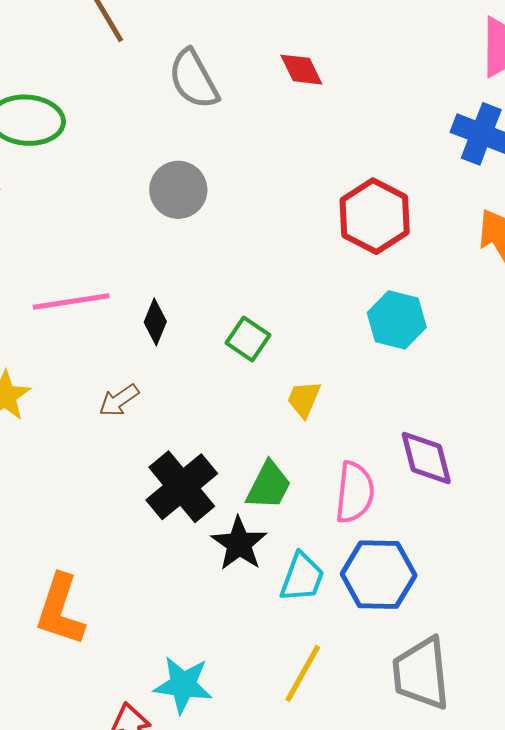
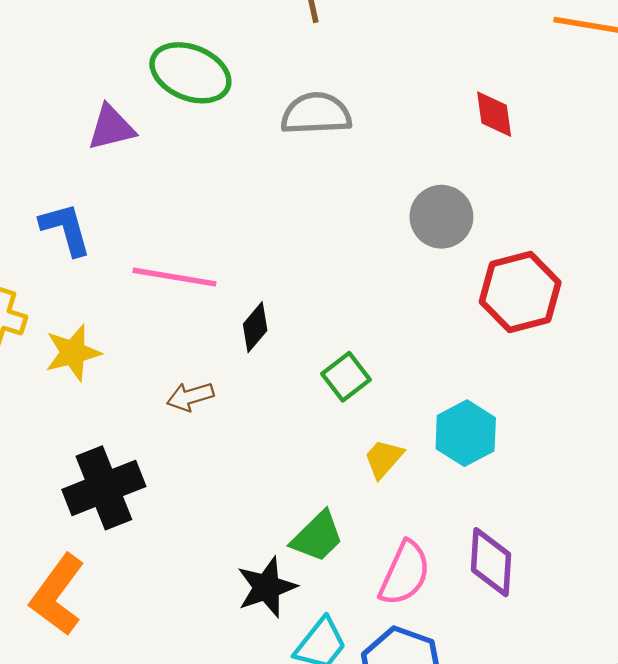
gray semicircle: (194, 79) -> (316, 114), moved, turned 98
gray circle: (178, 190) -> (441, 217), moved
cyan hexagon: (397, 320) -> (466, 433), moved
black cross: (182, 487) -> (104, 488), moved

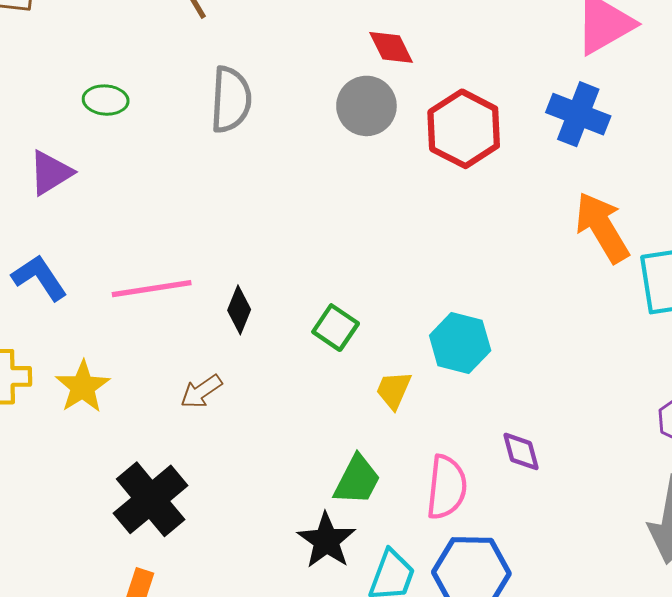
green ellipse: (190, 73) -> (106, 100), size x0.6
gray semicircle: (316, 114) -> (231, 100), turned 114
gray circle: (441, 217) -> (366, 106), moved
red hexagon: (520, 292) -> (464, 129), moved
purple diamond: (491, 562) -> (521, 451), size x0.7

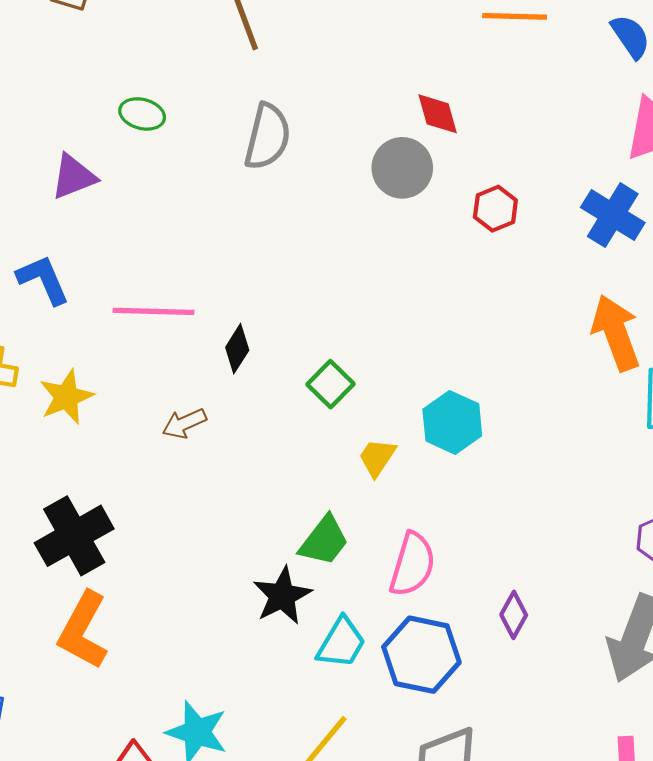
red hexagon: (464, 129) -> (495, 209), size x0.6
purple diamond: (521, 451) -> (514, 615), moved, turned 33
black cross: (151, 499) -> (74, 536), moved

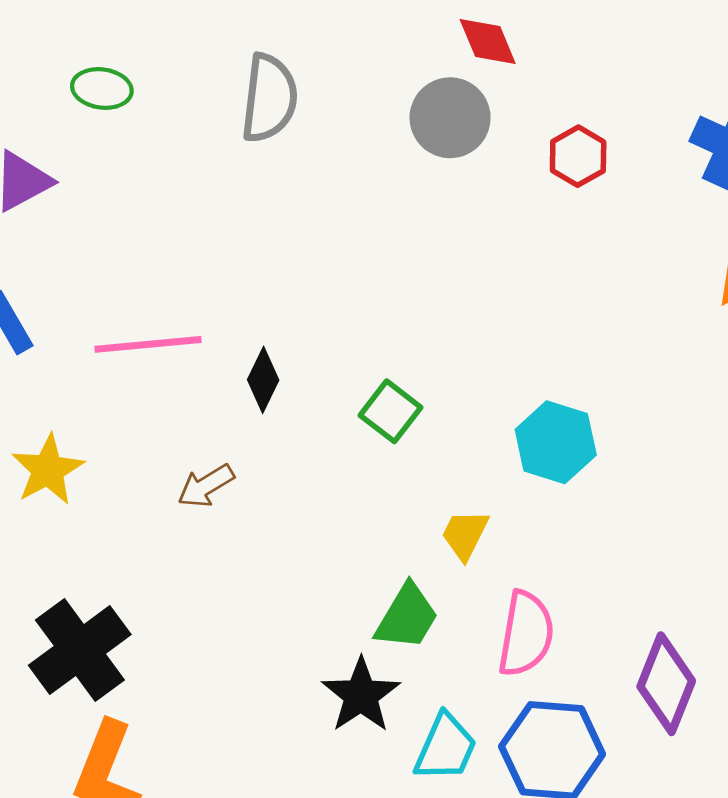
yellow trapezoid: (377, 457) -> (465, 535), moved
purple diamond: (514, 615) -> (666, 684), size x1.6

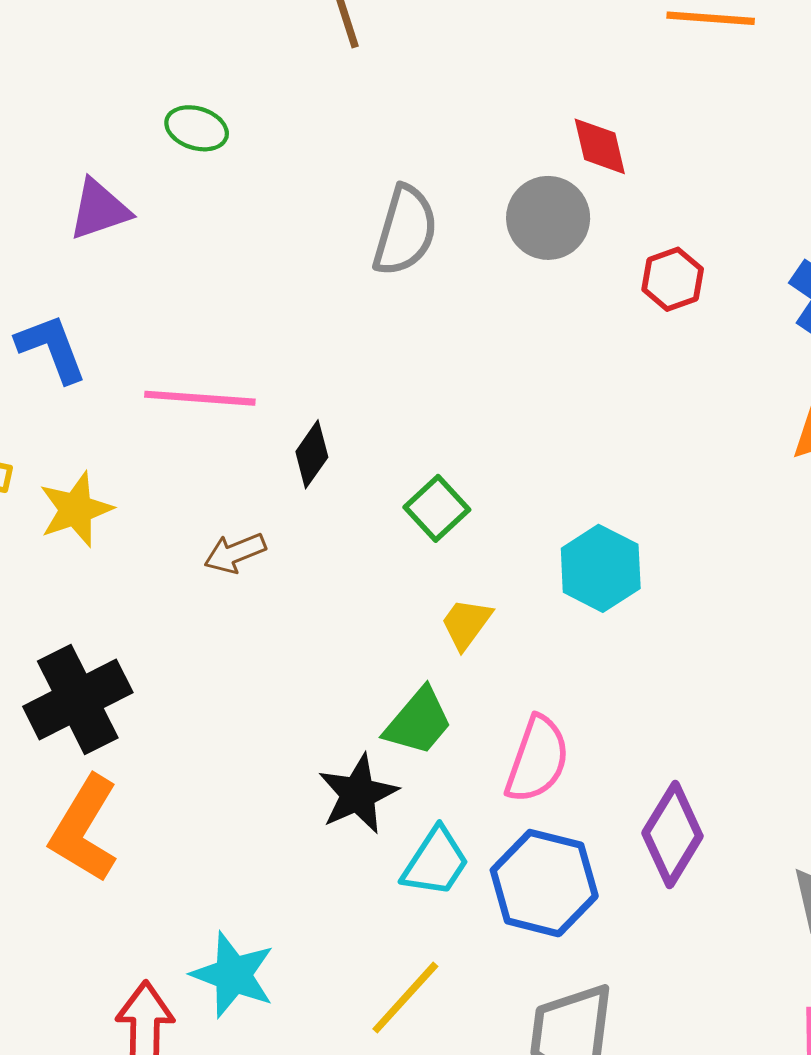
gray semicircle: (269, 98) -> (405, 231), moved
yellow trapezoid: (465, 535) -> (466, 624), moved

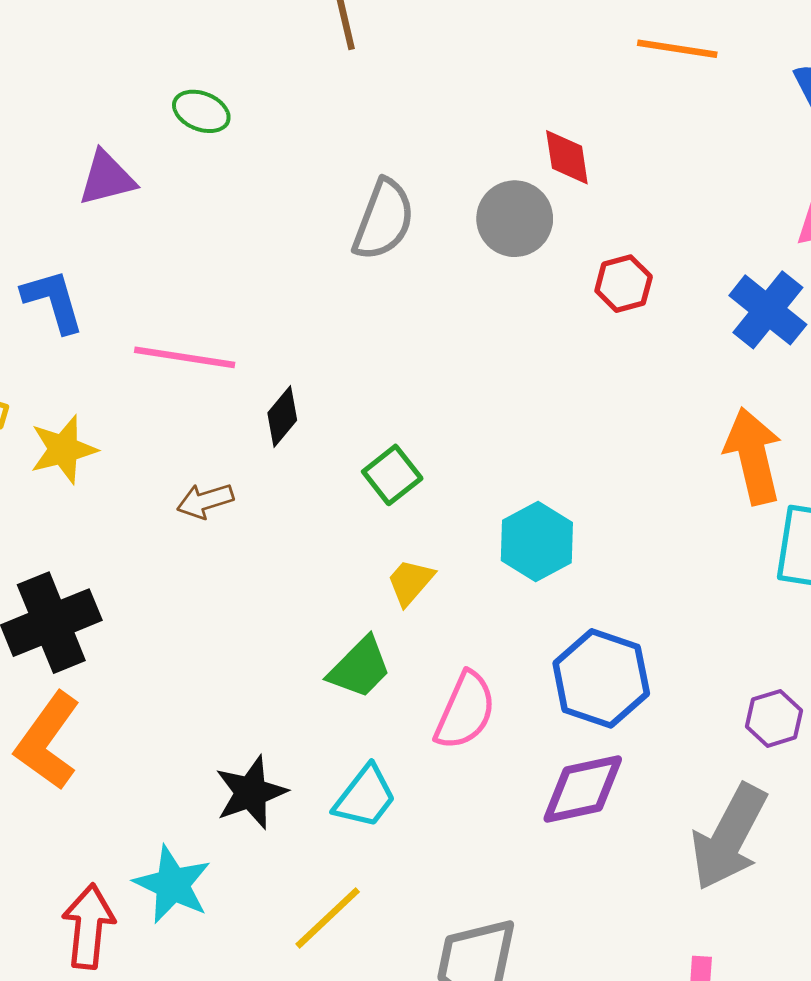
black star: (358, 794) -> (251, 792), moved
purple diamond: (672, 835) -> (583, 789), turned 42
blue hexagon: (544, 883) -> (601, 678), moved

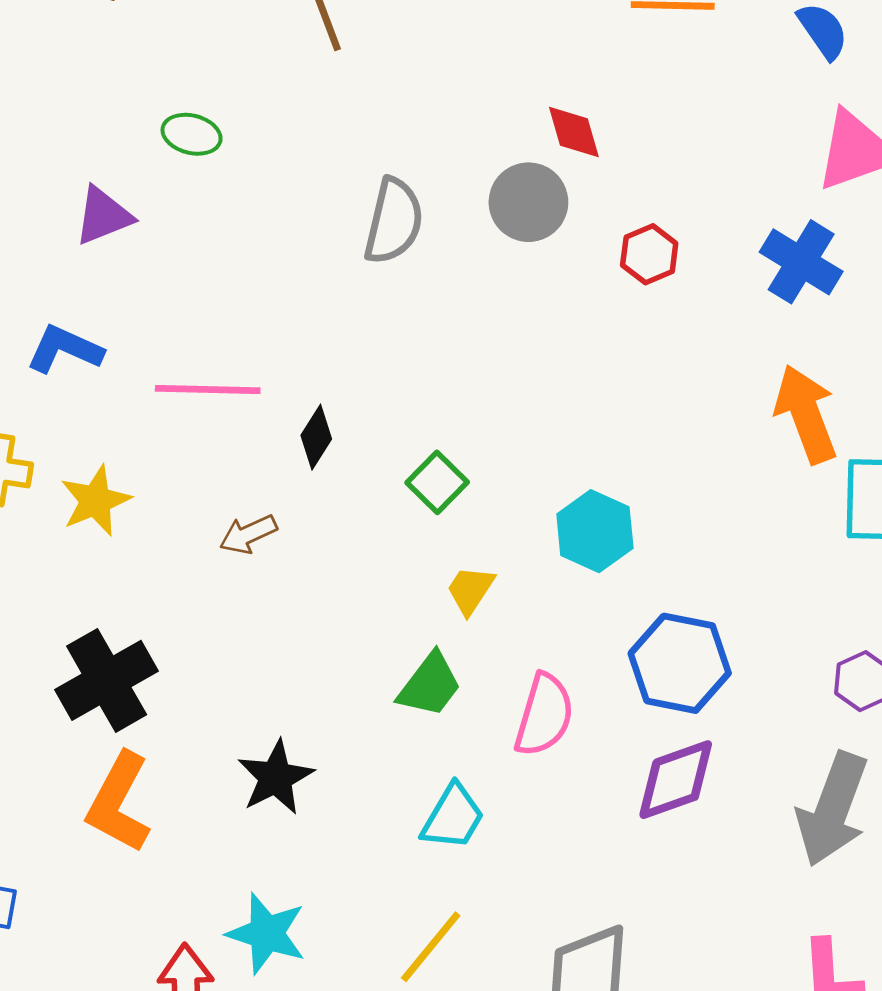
blue L-shape: (53, 301) -> (65, 349), turned -42
black star: (251, 792) -> (276, 777), moved

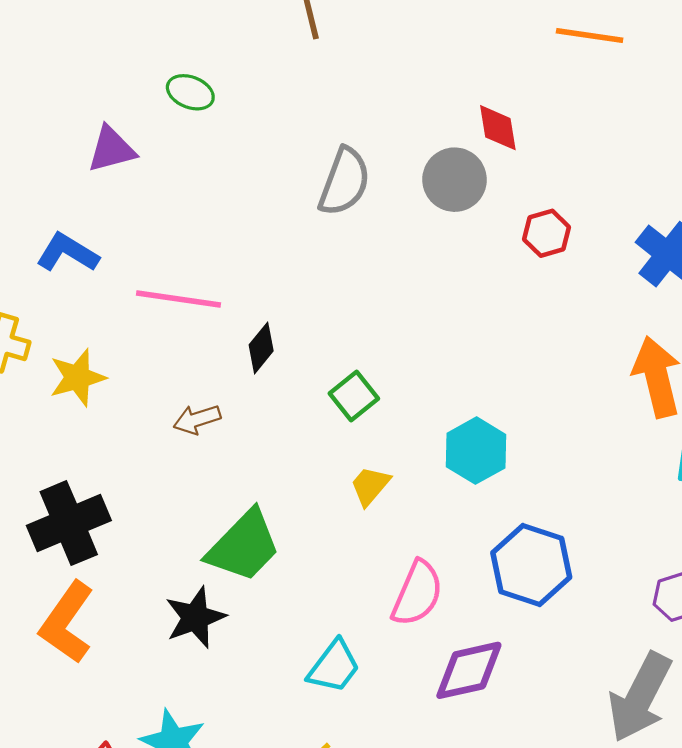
green trapezoid: (430, 685) -> (244, 546), moved, size x1.4
purple diamond: (676, 780) -> (469, 670), moved

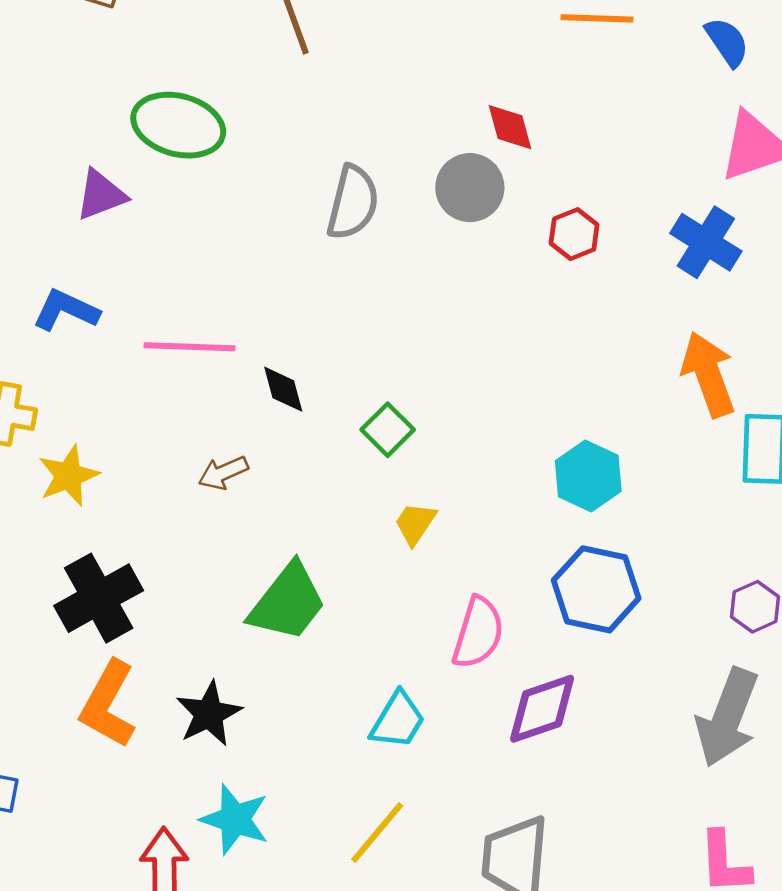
green ellipse: (190, 92) -> (178, 125), size x1.8
black diamond: (261, 348) -> (283, 389), turned -48
yellow star: (77, 377) -> (68, 476), moved
cyan hexagon: (476, 451) -> (588, 476), moved
black star: (195, 617) -> (209, 714), moved

